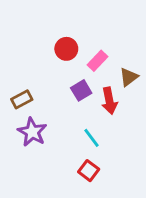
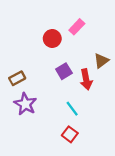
pink rectangle: (97, 61) -> (77, 27), moved

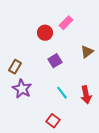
brown rectangle: (17, 78) -> (15, 67), turned -32
red arrow: (86, 79) -> (86, 95), moved
red square: (70, 134) -> (53, 121), moved

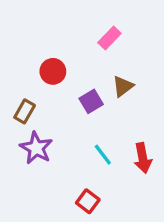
red circle: (45, 33) -> (53, 71), moved
brown triangle: (87, 52) -> (123, 86), moved

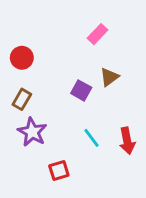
red circle: (53, 71) -> (22, 58), moved
purple square: (91, 101) -> (81, 90), turned -30
red square: (88, 201) -> (59, 171), moved, turned 36

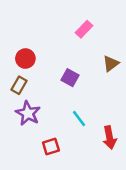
red circle: (22, 58) -> (25, 59), moved
brown triangle: (109, 77) -> (111, 64), moved
red arrow: (127, 141) -> (110, 138), moved

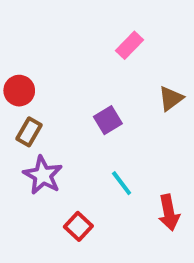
red circle: (25, 59) -> (19, 91), moved
purple square: (70, 78) -> (108, 120), turned 30
red square: (51, 146) -> (78, 226), turned -30

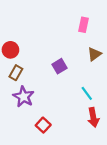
pink rectangle: (129, 45) -> (83, 25), moved, turned -32
cyan line: (122, 183) -> (87, 93), moved

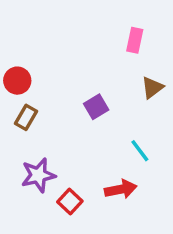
purple star: (24, 97) -> (38, 175), moved, turned 30
red arrow: (93, 117) -> (121, 189), moved, turned -90

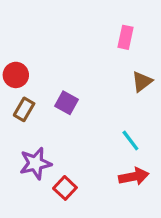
purple square: (96, 107) -> (67, 103), moved, turned -30
red arrow: (121, 189) -> (134, 176), moved

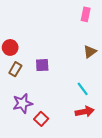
pink rectangle: (126, 37) -> (86, 14), moved
purple square: (67, 103) -> (42, 65), turned -32

